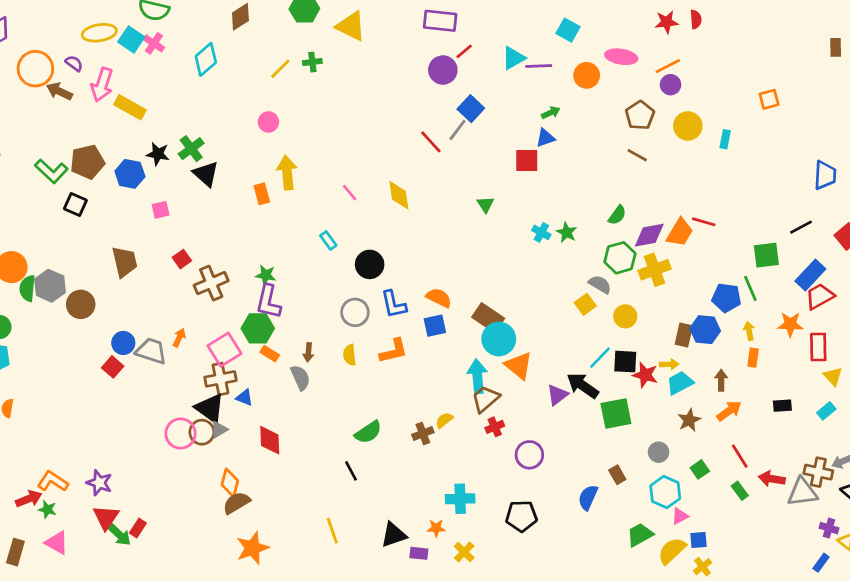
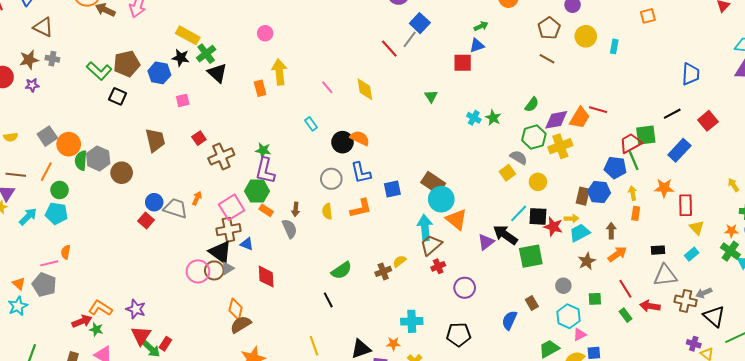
yellow rectangle: (130, 107) -> (188, 35), moved
red trapezoid: (820, 296) -> (631, 143), moved
orange semicircle: (439, 298) -> (360, 138), moved
green square: (700, 469) -> (595, 299), turned 32
gray triangle: (802, 492) -> (665, 276), moved

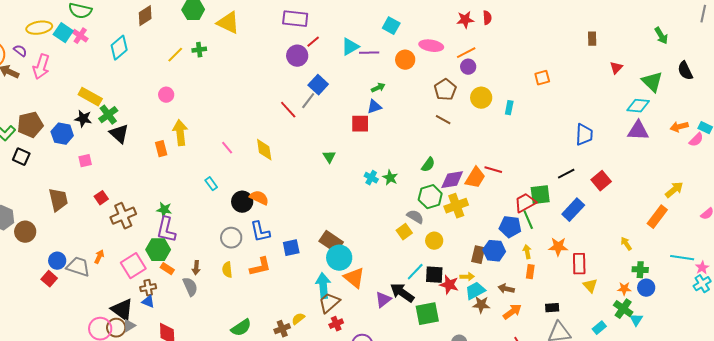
brown cross: (228, 230) -> (148, 288), moved, size x0.7
brown arrow: (611, 231) -> (506, 289), turned -77
cyan rectangle: (692, 254) -> (599, 328), moved
brown star: (587, 261) -> (481, 305), moved, turned 30

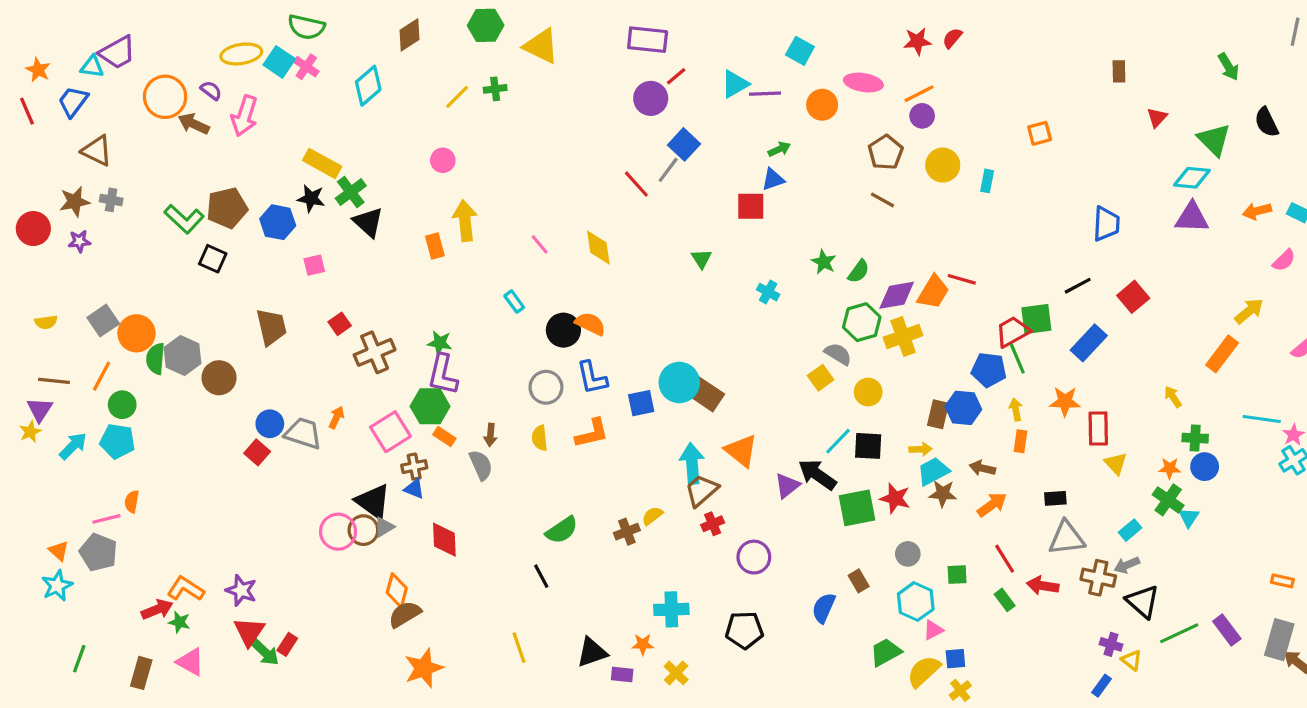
red semicircle: (487, 18) -> (952, 38), turned -136
pink semicircle: (696, 140) -> (1284, 260), moved
green star: (390, 178) -> (824, 262), moved
cyan circle: (339, 258) -> (679, 382), moved
red star: (449, 285) -> (895, 498), moved

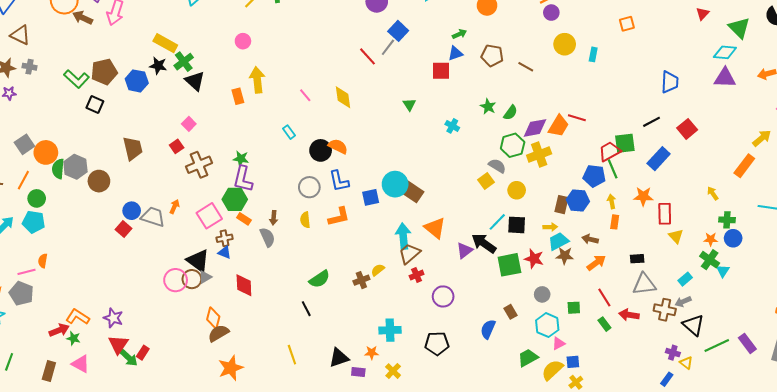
brown pentagon: (886, 152) -> (492, 55), moved, turned -30
pink square: (314, 265) -> (189, 124), moved, turned -32

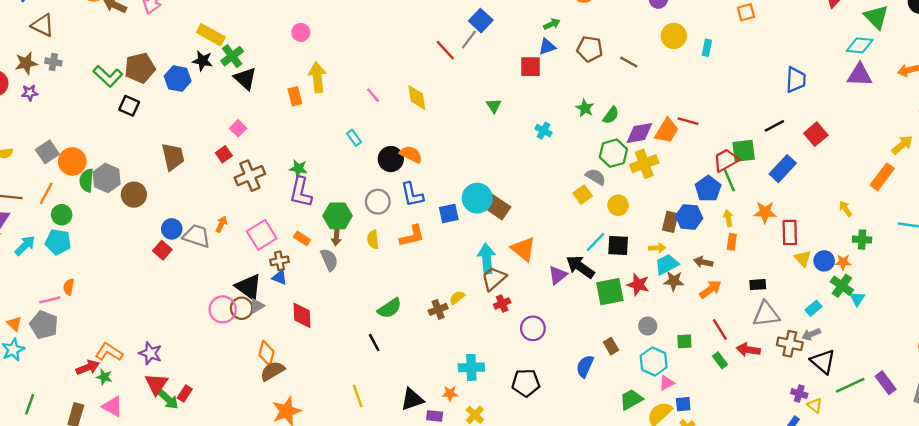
blue pentagon: (594, 176) -> (708, 189), turned 30
green hexagon: (235, 199) -> (338, 216), moved
blue circle: (733, 238) -> (824, 261), moved

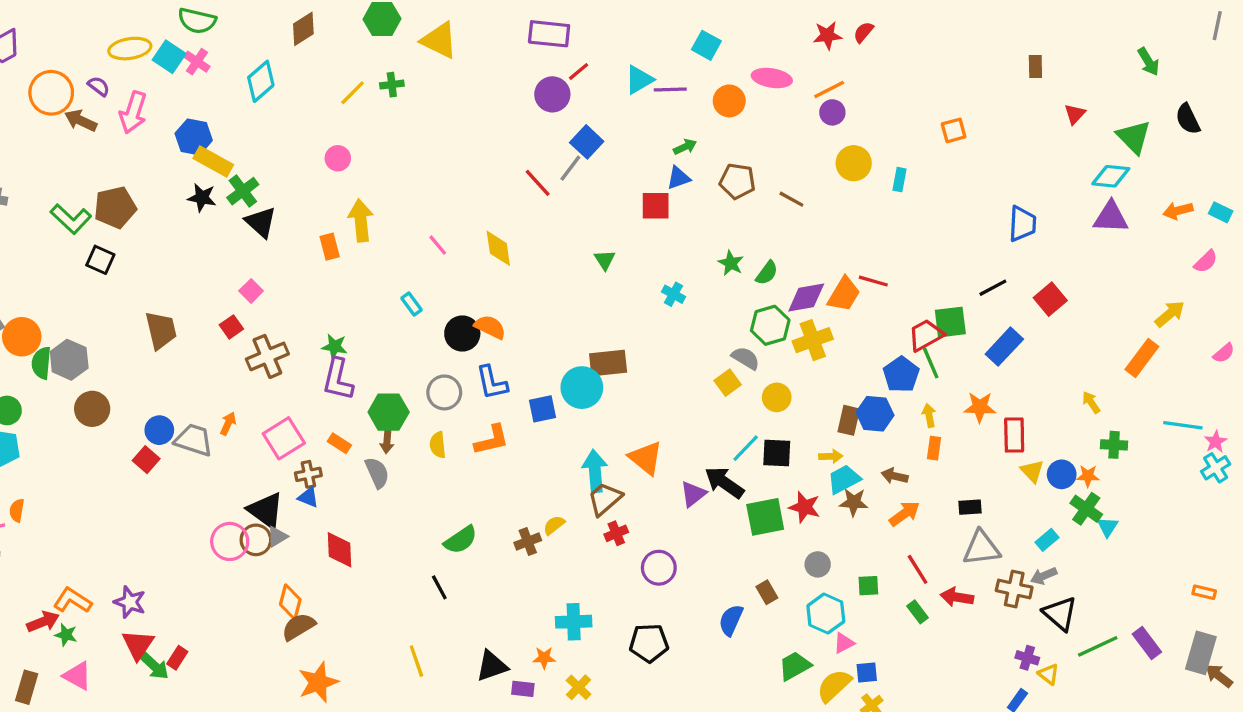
blue hexagon: (178, 79) -> (194, 137), moved
brown circle: (134, 195) -> (92, 409), moved
brown rectangle: (496, 206) -> (608, 363), moved, turned -40

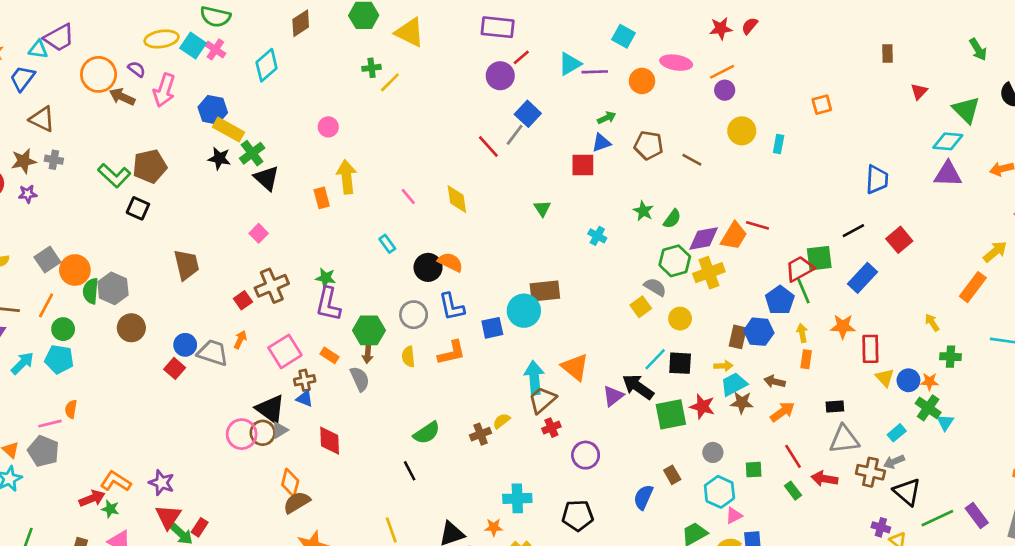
yellow line: (353, 93) -> (390, 82), moved
red square: (231, 327) -> (243, 300), moved

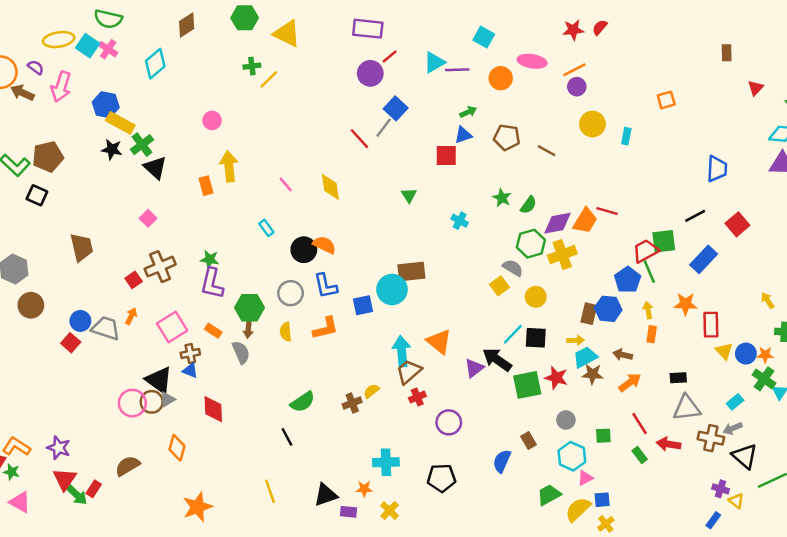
brown semicircle: (297, 502) -> (127, 466), moved

